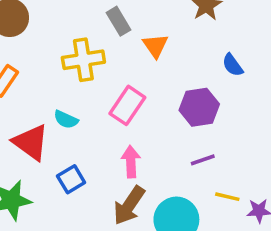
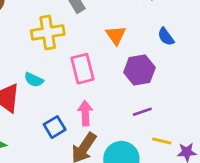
orange triangle: (155, 46) -> (116, 35), moved
pink rectangle: (127, 105) -> (82, 69), turned -48
blue square: (71, 179) -> (55, 127), moved

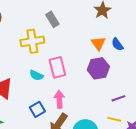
orange triangle: (116, 35) -> (98, 43), moved
cyan semicircle: (34, 80) -> (36, 75), moved
purple line: (142, 112) -> (118, 98), moved

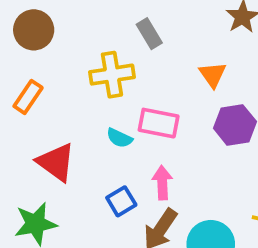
orange triangle: (98, 43) -> (213, 75), moved
pink rectangle: (57, 67) -> (159, 123), turned -65

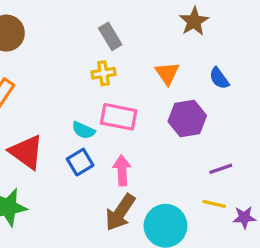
yellow cross: (112, 75) -> (103, 73), moved, size x0.6
blue square: (121, 201) -> (80, 162), moved

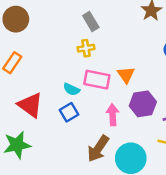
orange triangle: (167, 73) -> (126, 75), moved
purple hexagon: (187, 119) -> (143, 104), moved
pink arrow: (122, 170) -> (113, 115), moved

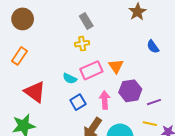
pink rectangle: (97, 80) -> (91, 70), turned -35
blue square: (69, 112) -> (78, 102), moved

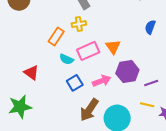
blue semicircle: (153, 47) -> (150, 27), turned 56
orange rectangle: (19, 56) -> (56, 36), moved
red triangle: (35, 92) -> (31, 73), size x0.7
pink arrow: (105, 100) -> (102, 81), turned 72

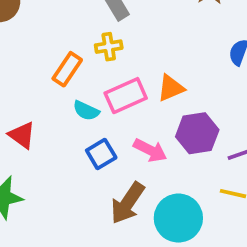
orange triangle: (113, 47) -> (171, 88), turned 42
pink arrow: (102, 81) -> (150, 150), turned 48

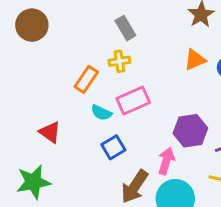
orange triangle: (171, 88) -> (195, 60), moved
pink arrow: (150, 150) -> (166, 161), moved, turned -100

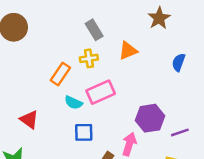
orange triangle: (195, 60) -> (128, 51), moved
blue square: (113, 147) -> (84, 132), turned 30

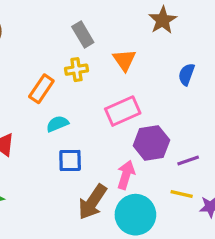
orange triangle: (128, 51) -> (124, 60), turned -42
pink rectangle: (101, 92) -> (123, 111), moved
cyan semicircle: (73, 103) -> (57, 124), turned 132

